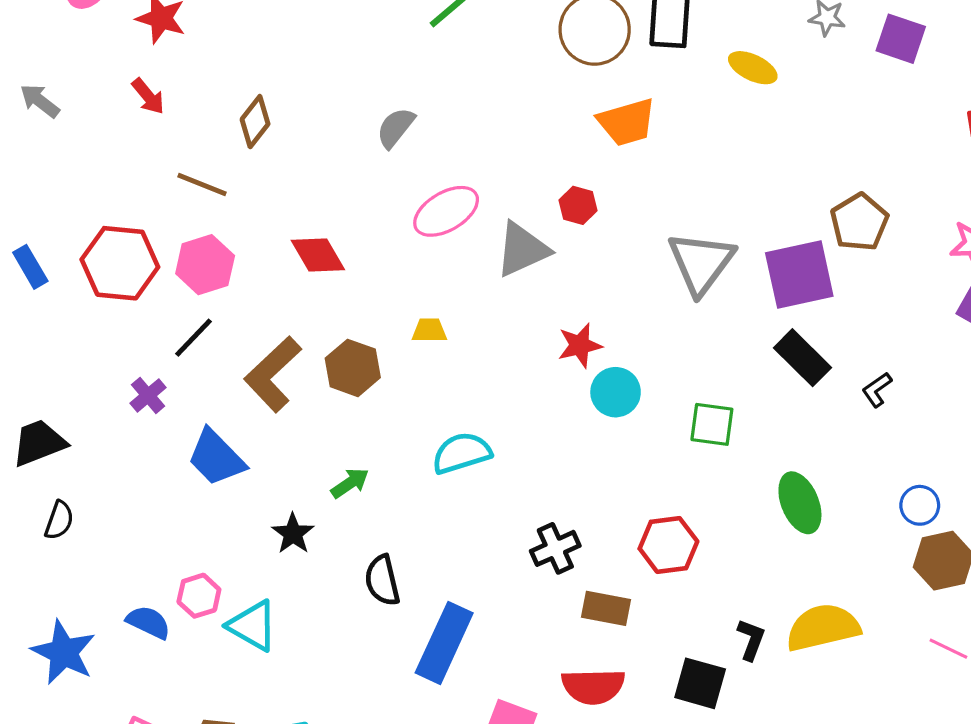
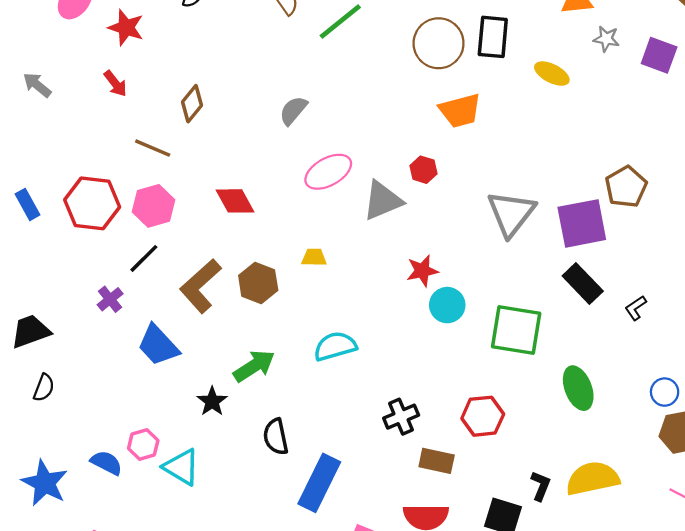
green square: (712, 424) -> (516, 330), size x1.6
green arrow: (350, 483) -> (254, 366), size x1.5

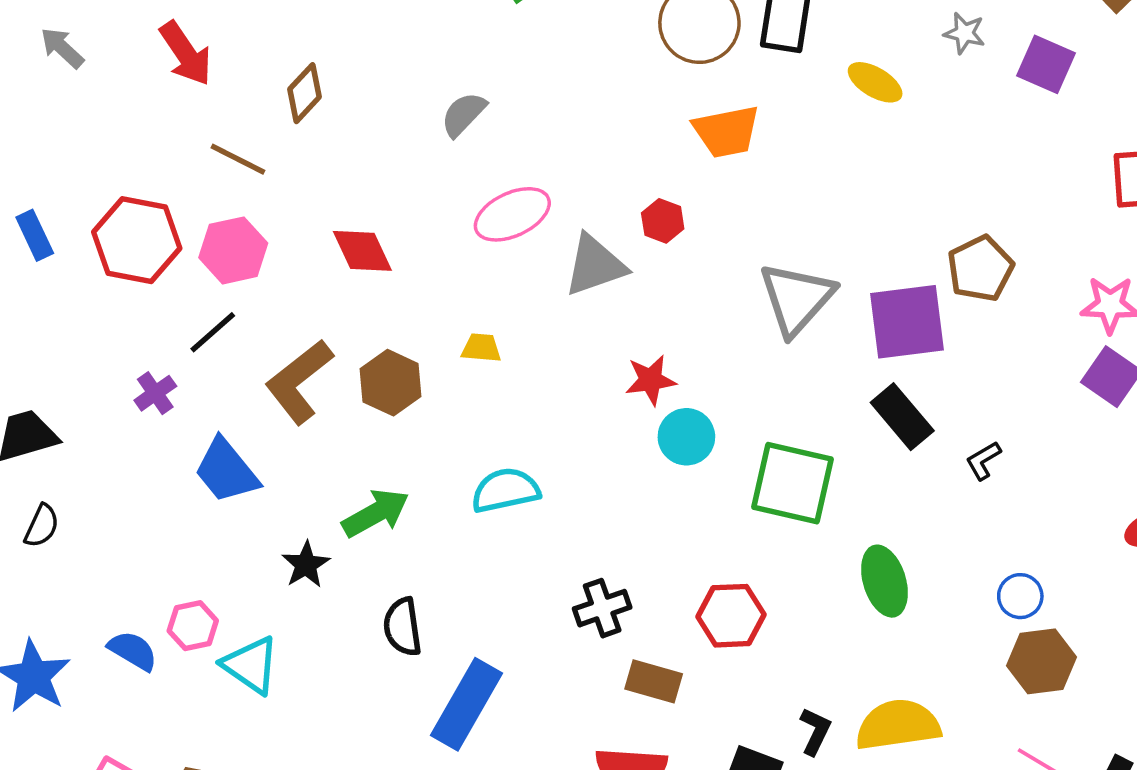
red arrow: (115, 83) -> (186, 53), size x1.5

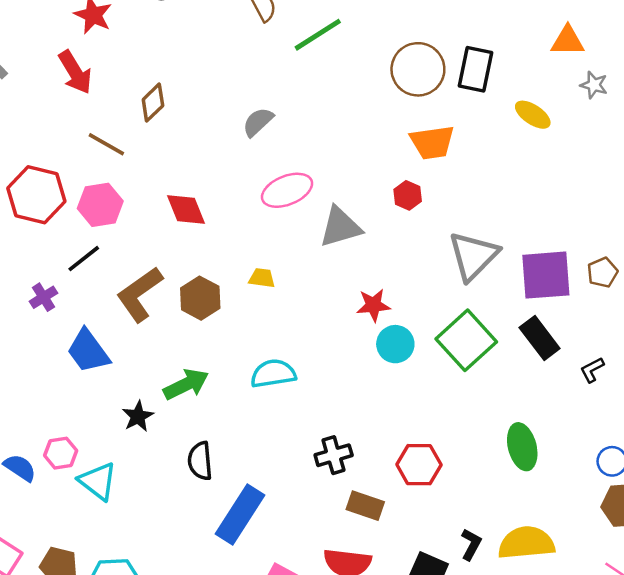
red hexagon: (663, 221) -> (408, 195), moved
brown pentagon: (980, 269) -> (602, 272), moved, size x0.7
green square: (793, 483) -> (466, 340), moved, turned 32

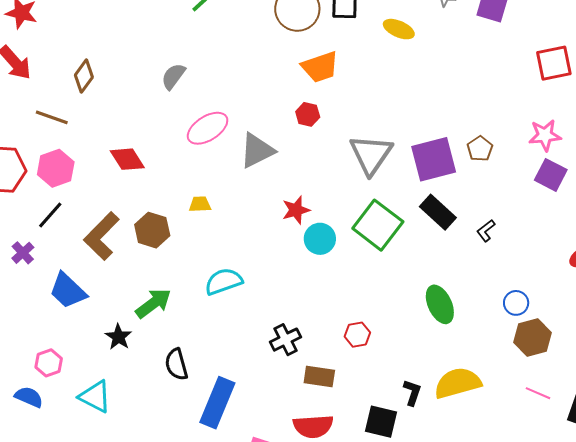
pink hexagon: (61, 453) -> (49, 363), moved
red hexagon: (419, 465) -> (357, 335), size x0.7

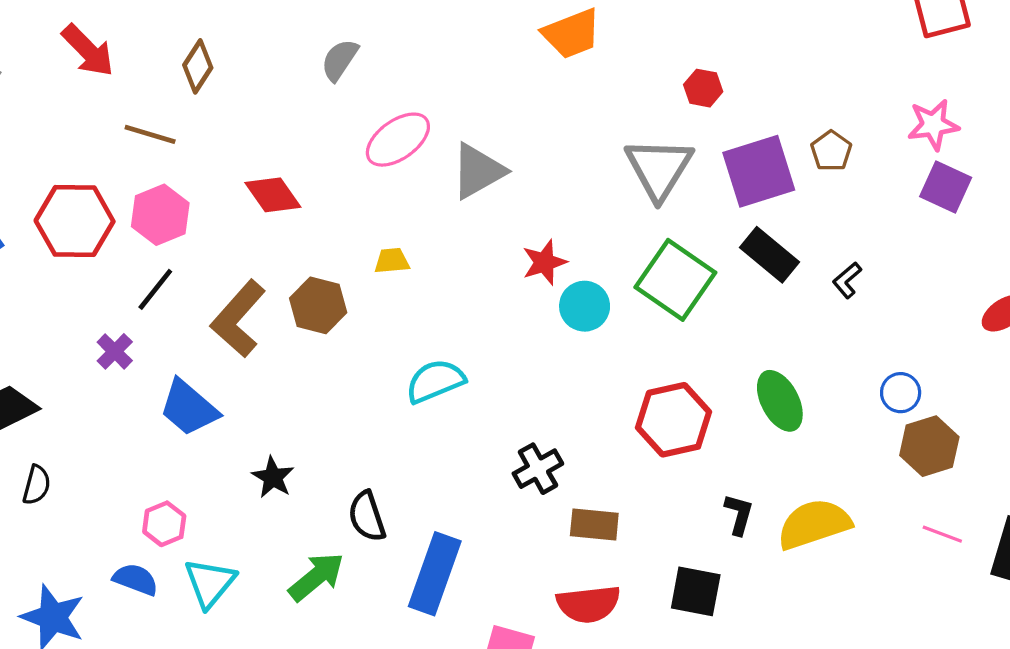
red hexagon: (308, 114) -> (703, 88), moved
green arrow: (153, 303) -> (316, 577), moved
red hexagon: (357, 335) -> (674, 420), moved, size x1.8
black L-shape: (412, 392) -> (739, 514), moved
cyan triangle: (95, 396) -> (210, 583), moved, turned 45

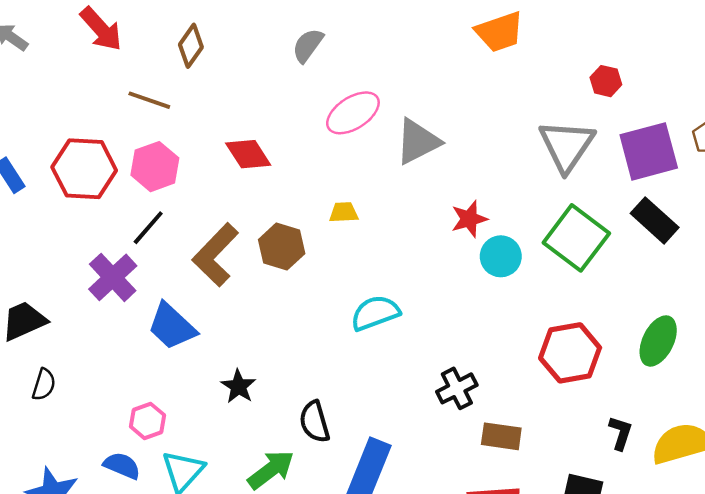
purple cross: (115, 351) -> (113, 277), size x1.6
green ellipse: (780, 401) -> (658, 341), turned 51

